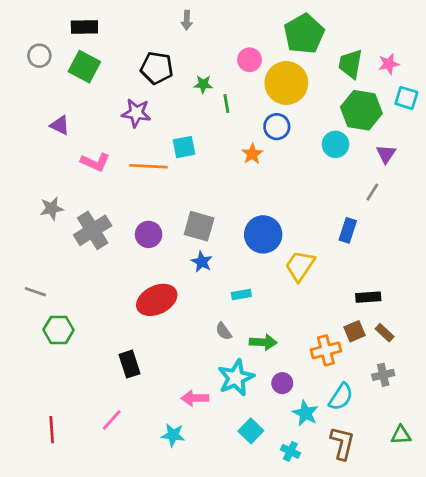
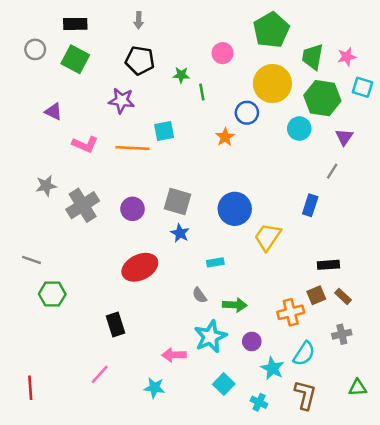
gray arrow: (187, 20) -> (139, 20), moved
yellow circle: (286, 83) -> (272, 84), moved
red line: (52, 430) -> (30, 388), moved

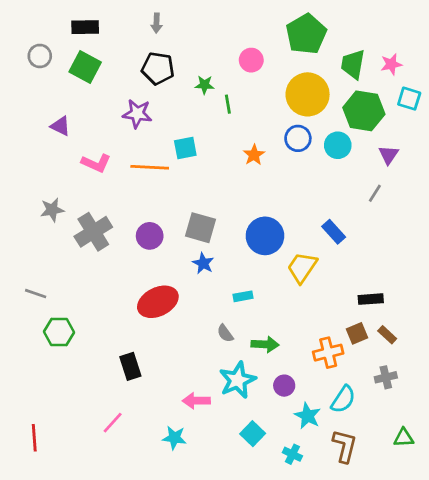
blue circle: (247, 113) -> (298, 138), moved
blue rectangle: (310, 205) -> (334, 232), moved, turned -60

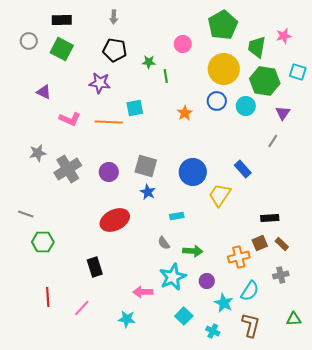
pink star: (391, 64) -> (284, 36), moved
red line: (34, 438) -> (48, 297), moved

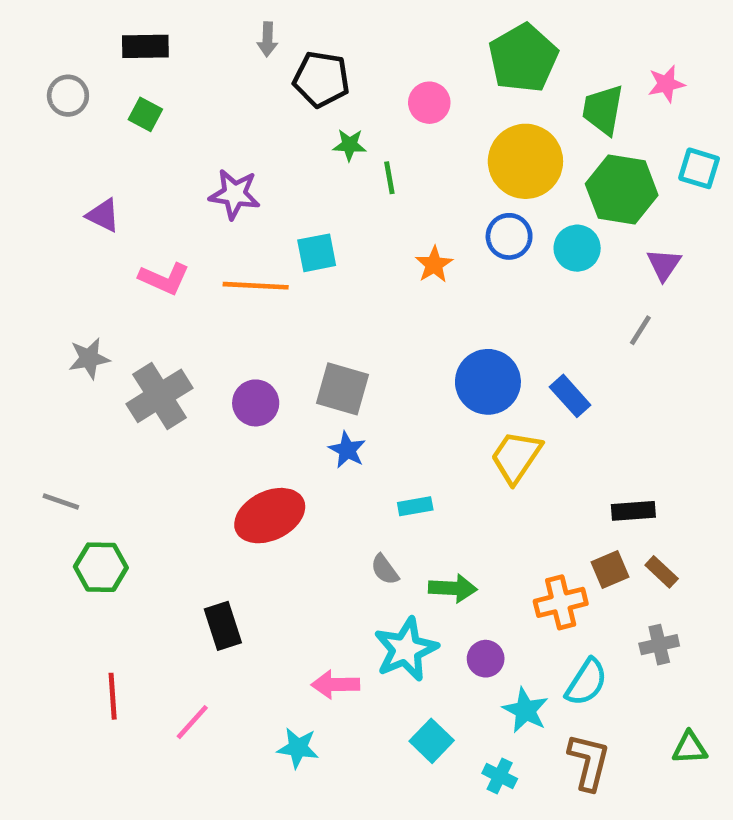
green square: (62, 49) -> (145, 114), size x0.6
black pentagon: (115, 50) -> (321, 79), moved
blue circle: (193, 172) -> (488, 382), moved

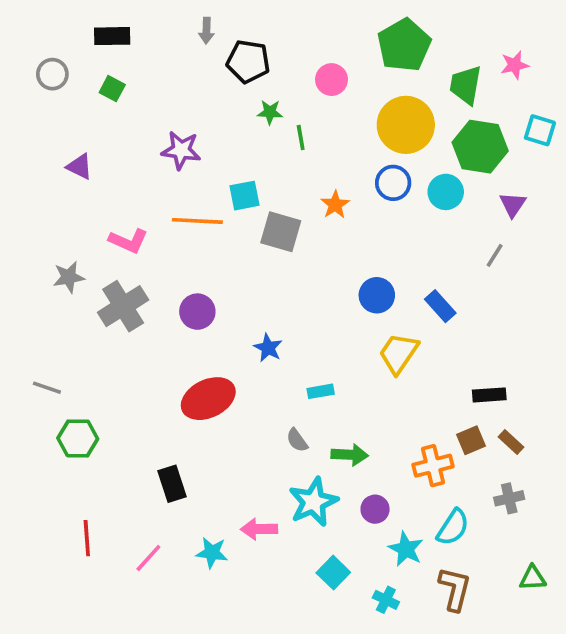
pink L-shape: (164, 279) -> (128, 241), moved
blue circle: (488, 382) -> (377, 295), size x0.7
gray square: (342, 389) -> (281, 232), moved
cyan star: (298, 748) -> (212, 553), moved

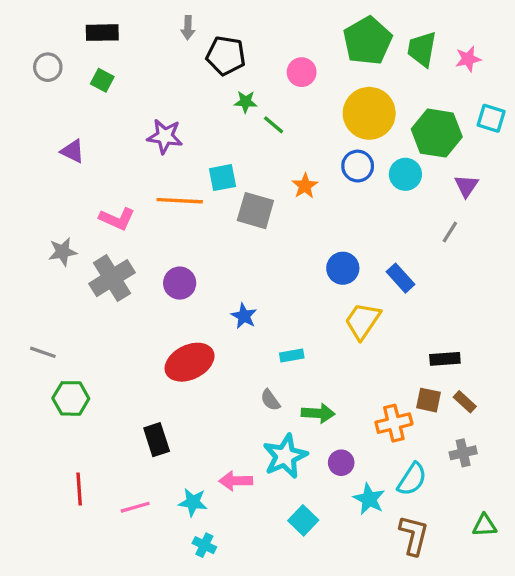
green trapezoid: (466, 85) -> (422, 49), moved
green line: (301, 138) -> (274, 125), turned -40
brown square: (471, 440) -> (429, 400), turned 35
pink line: (148, 558) -> (135, 507), turned 32
cyan cross: (386, 600) -> (204, 545), moved

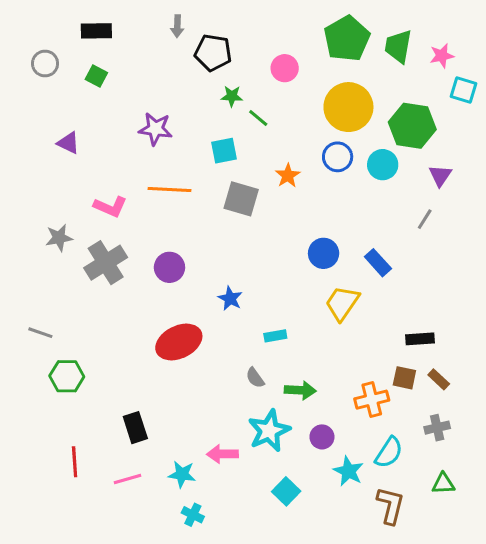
cyan square: (491, 118) -> (464, 90), moved
cyan square: (222, 178) -> (224, 151), moved
black rectangle: (157, 440) -> (135, 428), moved
green triangle: (485, 525) -> (443, 484), moved

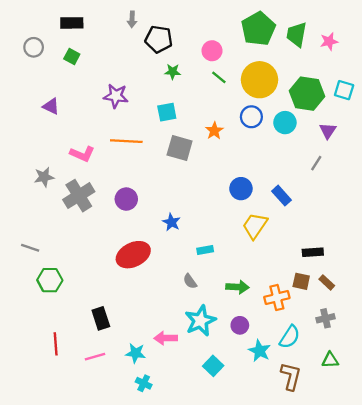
cyan square: (464, 90) -> (344, 90), moved
green line: (258, 118) -> (219, 77), moved
green arrow: (300, 390) -> (237, 287), moved

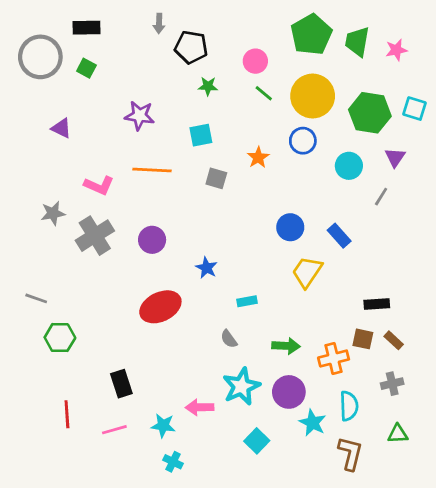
gray circle: (34, 47) -> (40, 57), size x1.8
cyan circle: (285, 123) -> (349, 166), moved
gray square: (180, 148) -> (216, 178), size x0.7
purple circle: (240, 325) -> (289, 392), size x1.5
cyan semicircle: (290, 337) -> (349, 406), turned -35

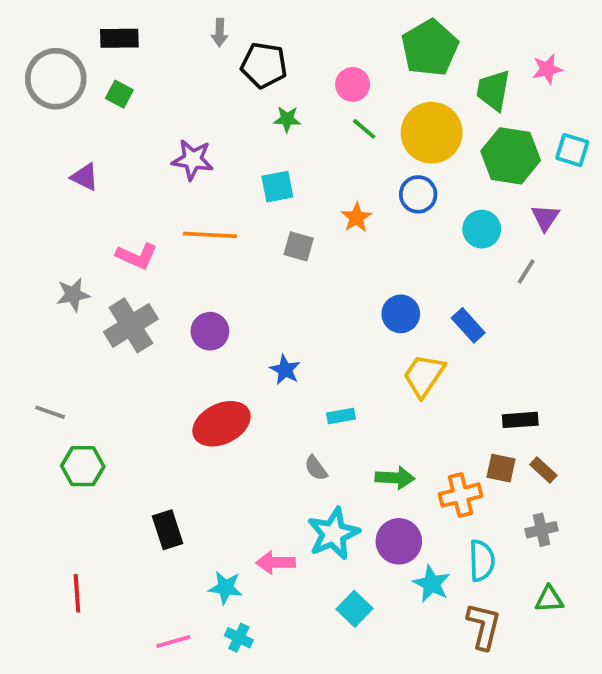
green trapezoid: (357, 42) -> (493, 90), moved
red line: (67, 414) -> (77, 593), moved
pink line: (114, 430) -> (173, 642), moved

